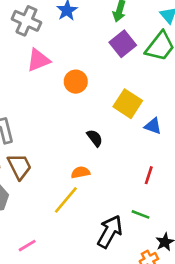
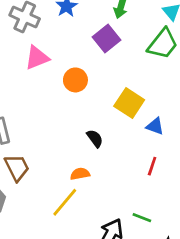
purple square: (123, 44) -> (106, 39), moved
red line: (149, 175) -> (152, 166), moved

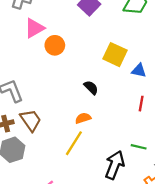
orange circle: (75, 80) -> (55, 45), moved

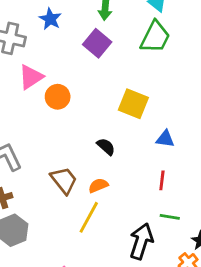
blue triangle: (139, 71) -> (165, 139), moved
red line: (141, 104) -> (162, 180), moved
brown trapezoid: (31, 120) -> (64, 180), moved

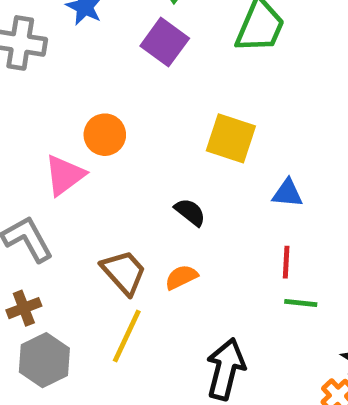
pink triangle: (31, 77) -> (65, 175), moved
yellow line: (89, 217) -> (127, 336), moved
green line: (170, 217) -> (301, 303), moved
black arrow: (141, 241) -> (226, 369), moved

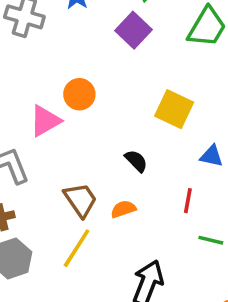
red line: (286, 262) -> (188, 201), moved

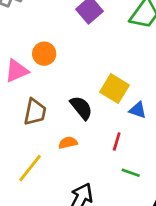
yellow square: (174, 109) -> (114, 89), moved
black semicircle: (136, 161) -> (81, 108), size x1.4
brown trapezoid: (80, 200) -> (35, 112), moved, turned 40

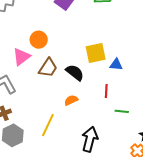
yellow square: (114, 89) -> (96, 53), turned -30
brown trapezoid: (35, 112) -> (48, 68), moved, turned 35

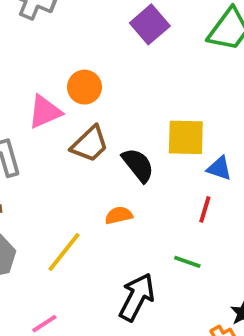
red line: (106, 91) -> (205, 209), moved
green line: (122, 111) -> (187, 262), moved

